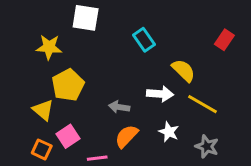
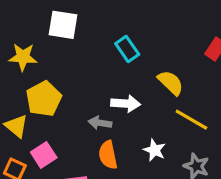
white arrow: (160, 94) -> (126, 104), moved
orange semicircle: (126, 136) -> (108, 155), turned -55

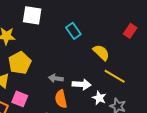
white arrow: (126, 104) -> (82, 84), moved
white star: (155, 150) -> (99, 98), moved
pink square: (44, 155) -> (20, 99), turned -35

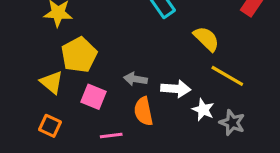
pink square: (20, 99) -> (94, 97), moved

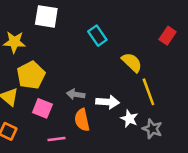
yellow line: (227, 76) -> (148, 92), turned 40

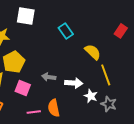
orange semicircle: (82, 120) -> (54, 108), moved

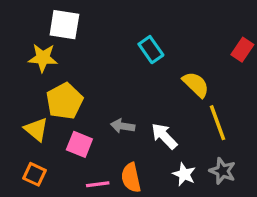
white square: (26, 16) -> (64, 25), moved
white arrow: (74, 83) -> (164, 136), turned -138
white star: (91, 96) -> (184, 174), moved

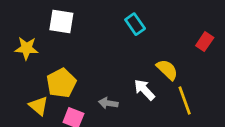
cyan rectangle: (151, 50) -> (135, 24), moved
yellow star: (43, 58) -> (27, 48), moved
white arrow: (164, 136) -> (144, 90), moved

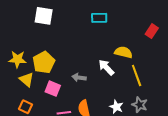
cyan rectangle: (135, 24) -> (99, 18), turned -56
yellow star: (27, 48) -> (17, 59), moved
yellow semicircle: (167, 70) -> (123, 52), turned -30

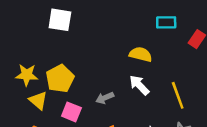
cyan rectangle: (99, 18) -> (166, 22), moved
yellow semicircle: (123, 52) -> (141, 54), moved
gray arrow: (79, 77) -> (105, 98), turned -32

